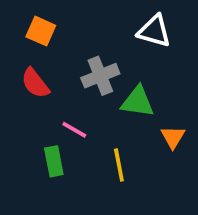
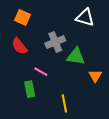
yellow line: (119, 165) -> (64, 103), moved

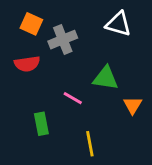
gray cross: (55, 42) -> (63, 40), moved
red semicircle: (19, 46) -> (27, 64), turned -60
pink line: (41, 72) -> (73, 98), moved

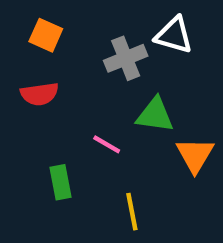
gray cross: (63, 40) -> (126, 58), moved
orange triangle: (133, 105) -> (195, 155), size x1.4

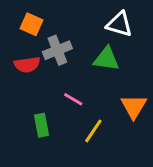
gray cross: (126, 58) -> (57, 50), moved
green triangle: (155, 115) -> (106, 59), moved
yellow line: (132, 212) -> (93, 131), moved, turned 45

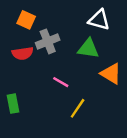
orange triangle: (134, 106) -> (111, 74), moved, turned -30
green rectangle: (41, 125) -> (13, 104), moved

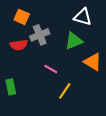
green triangle: (88, 49) -> (74, 41), turned -30

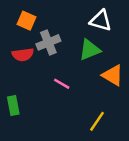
yellow line: (65, 91) -> (97, 121), moved

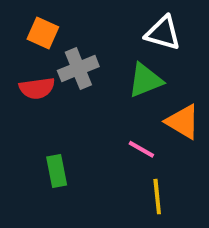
pink line: (62, 84) -> (141, 149), moved
green rectangle: (13, 106) -> (57, 171), moved
yellow line: (97, 121) -> (157, 197), turned -40

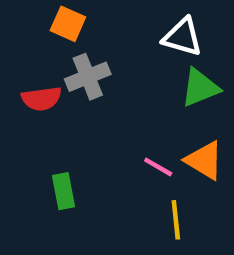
orange square: (43, 33) -> (68, 24), moved
green triangle: (145, 80) -> (200, 88), moved
orange triangle: (183, 122) -> (204, 160), moved

